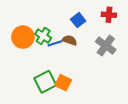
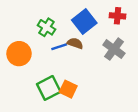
blue square: (78, 20) -> (84, 22), size x1.5
green cross: (43, 36) -> (46, 27), moved
orange circle: (23, 37) -> (19, 54), moved

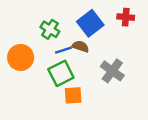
gray cross: (114, 49) -> (112, 71), moved
green square: (49, 88) -> (61, 73), moved
orange square: (68, 89) -> (73, 95), turned -30

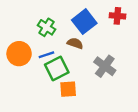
blue line: (63, 50) -> (46, 55), moved

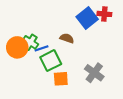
blue square: (84, 22) -> (87, 18), moved
green cross: (46, 27) -> (30, 42), moved
gray cross: (105, 66) -> (94, 73), moved

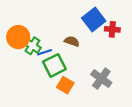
red cross: (104, 14) -> (112, 29), moved
orange circle: (17, 47) -> (18, 37), moved
orange square: (61, 79) -> (65, 85), turned 35

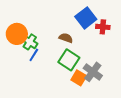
blue line: (44, 52) -> (34, 55), moved, turned -40
green square: (54, 65) -> (69, 60), moved, turned -30
orange square: (65, 85) -> (79, 78), moved

